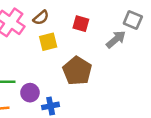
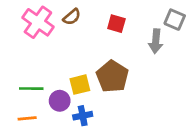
gray arrow: (116, 39) -> (156, 41), turned 135
yellow square: (48, 42) -> (80, 85), moved

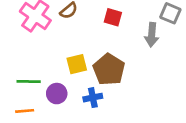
yellow square: (80, 85) -> (77, 64), moved
blue cross: (83, 116) -> (93, 98), moved

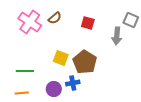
yellow square: (77, 64) -> (61, 58), turned 35
purple circle: (57, 94) -> (54, 89), moved

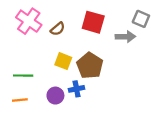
brown semicircle: (55, 18) -> (58, 29), moved
red square: (88, 23) -> (93, 22), size x1.5
gray arrow: (117, 36) -> (125, 37), turned -96

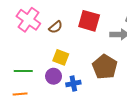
brown pentagon: (90, 66) -> (105, 67), moved
purple circle: (55, 96) -> (54, 76), moved

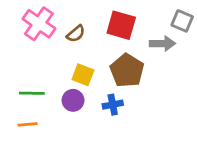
brown pentagon: (105, 67) -> (127, 71), moved
blue cross: (73, 84) -> (113, 105), moved

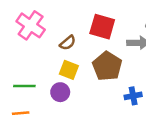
brown semicircle: (76, 34) -> (68, 43), moved
blue cross: (113, 105) -> (133, 96), moved

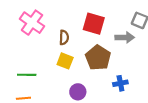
brown semicircle: (68, 43) -> (64, 37), turned -48
purple circle: (60, 92) -> (78, 92), moved

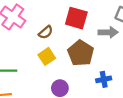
brown semicircle: (64, 37) -> (46, 32), turned 48
yellow square: (65, 61) -> (47, 56), turned 35

